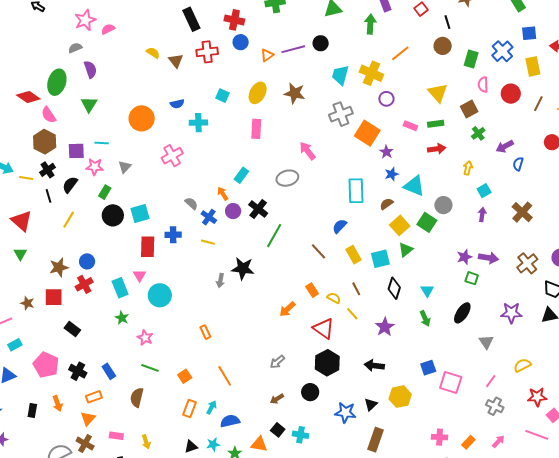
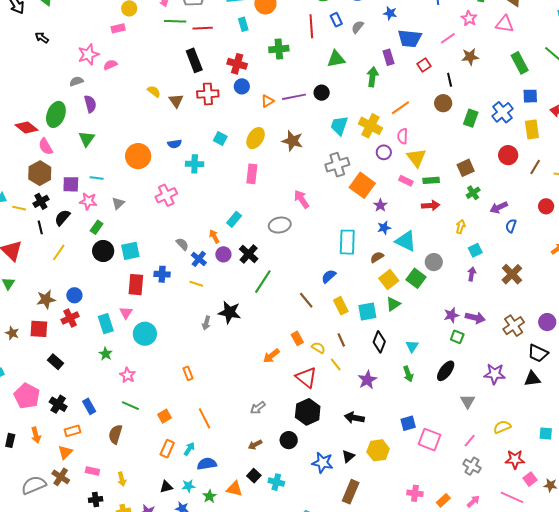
pink semicircle: (483, 85) -> (403, 136), moved
yellow triangle: (438, 93) -> (416, 158), moved

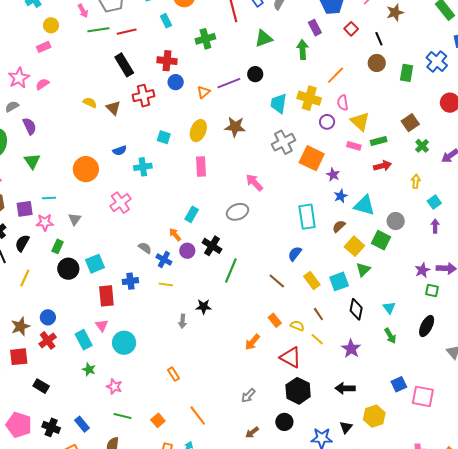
black star: (230, 312) -> (204, 307), size x0.7

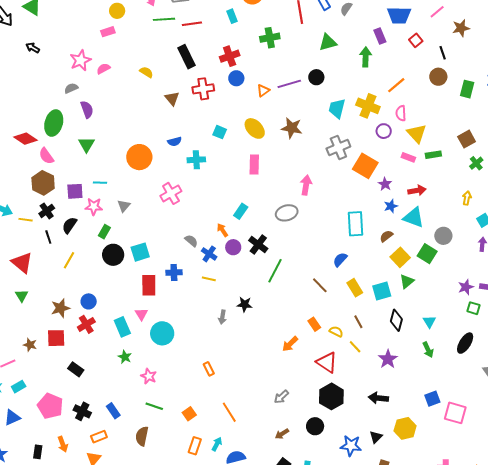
red cross: (167, 61) -> (230, 56), turned -30
yellow semicircle: (90, 103) -> (146, 72), moved
yellow ellipse: (198, 131) -> (255, 128), turned -70
red arrow: (382, 166) -> (417, 190), moved
pink arrow: (254, 183) -> (306, 185), turned 48

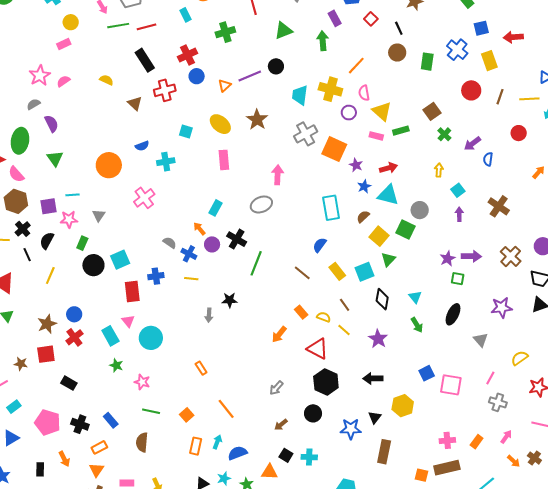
brown star: (292, 128) -> (257, 119), turned 30

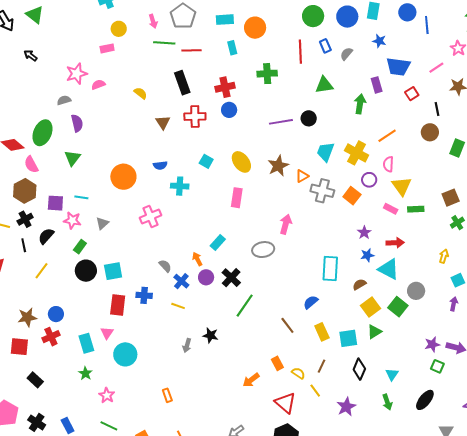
orange triangle: (225, 86) -> (302, 176), moved
gray cross: (306, 134) -> (322, 191), turned 30
orange square: (334, 149) -> (352, 196), moved, size x0.7
brown line: (345, 305) -> (321, 366), turned 48

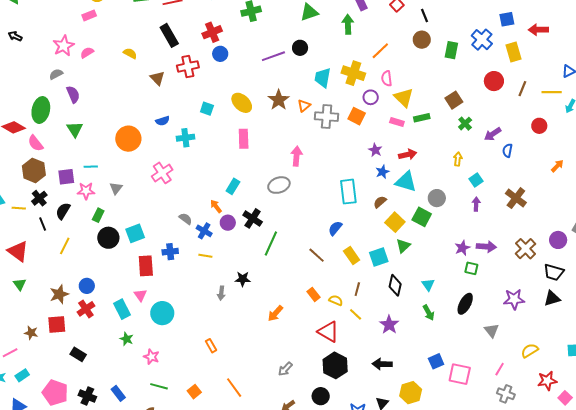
orange arrow: (251, 380) -> (275, 313), moved

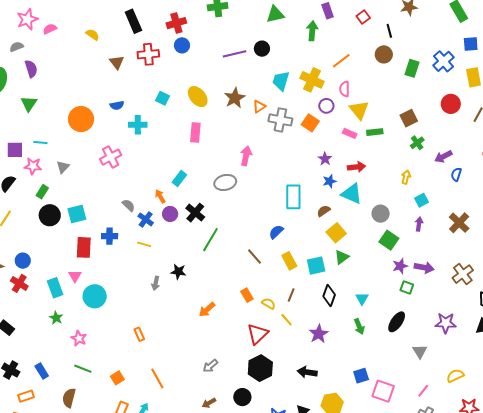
green square: (422, 217) -> (389, 240), moved
red cross: (86, 309) -> (19, 283), turned -30
red triangle: (328, 332) -> (258, 334), turned 40

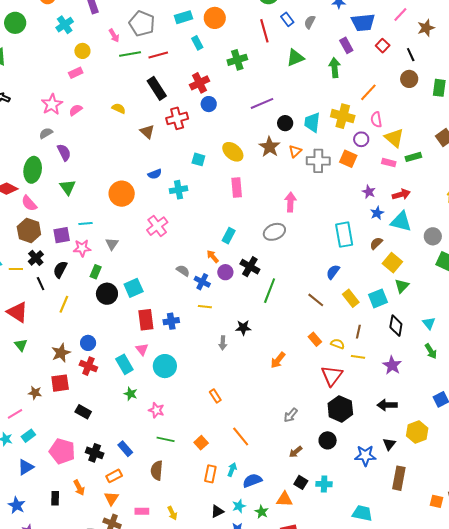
black circle: (262, 49) -> (285, 123), moved
blue cross: (110, 236) -> (171, 321), moved
yellow line: (286, 320) -> (358, 357), turned -32

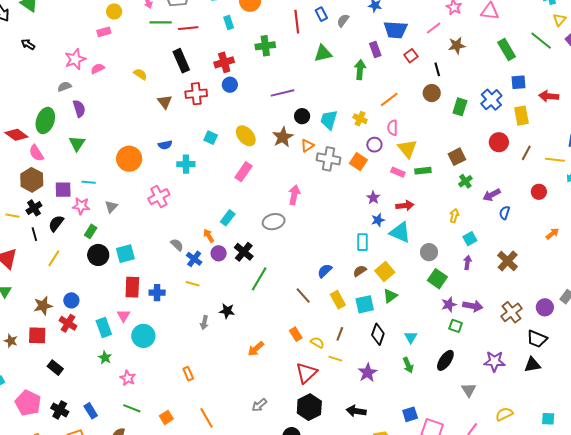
yellow cross: (343, 116) -> (360, 119), size x0.6
pink rectangle: (237, 188) -> (244, 172), turned 30
cyan rectangle: (344, 235) -> (362, 242), moved, size x0.7
brown semicircle: (376, 243) -> (360, 271), moved

